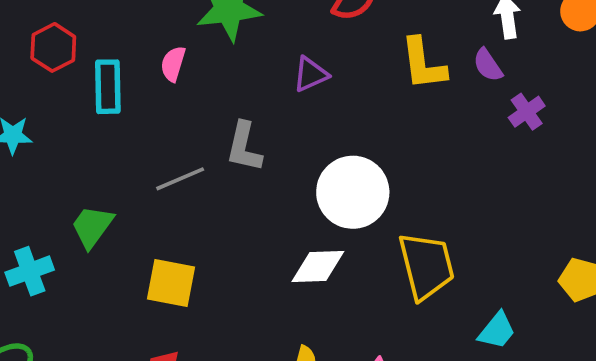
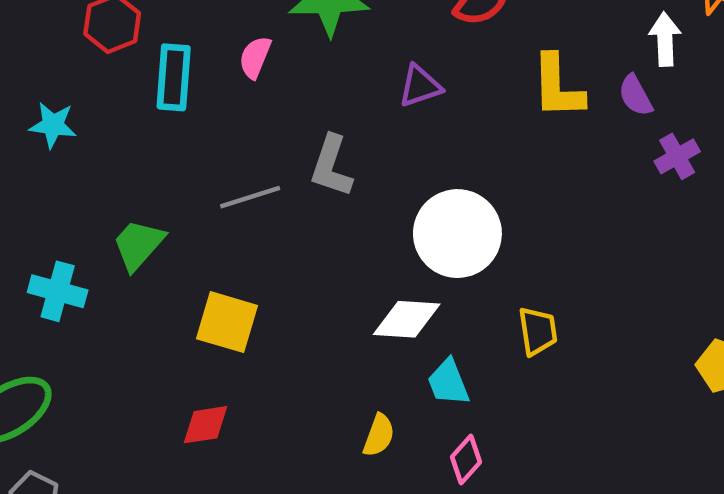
yellow trapezoid: (426, 266) -> (538, 331), size x0.6
cyan cross: (30, 271) -> (58, 291), turned 30
cyan trapezoid: (497, 331) -> (448, 382), moved, turned 114

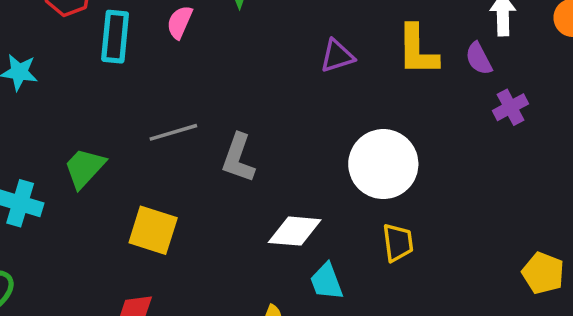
purple triangle: (420, 86) -> (337, 56), moved
gray L-shape: (331, 166) -> (238, 158), moved
white circle: (457, 234) -> (383, 164), moved

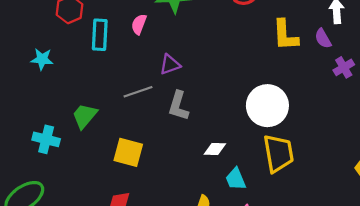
purple triangle: (337, 56) -> (170, 64), moved
white diamond: (295, 231) -> (215, 149), size x0.7
yellow trapezoid: (398, 243) -> (278, 153), size x1.6

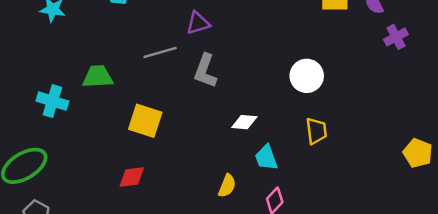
white circle: (267, 106) -> (307, 76), size x0.7
green trapezoid: (85, 116) -> (98, 77), turned 44
yellow trapezoid: (278, 153) -> (316, 131), size x0.6

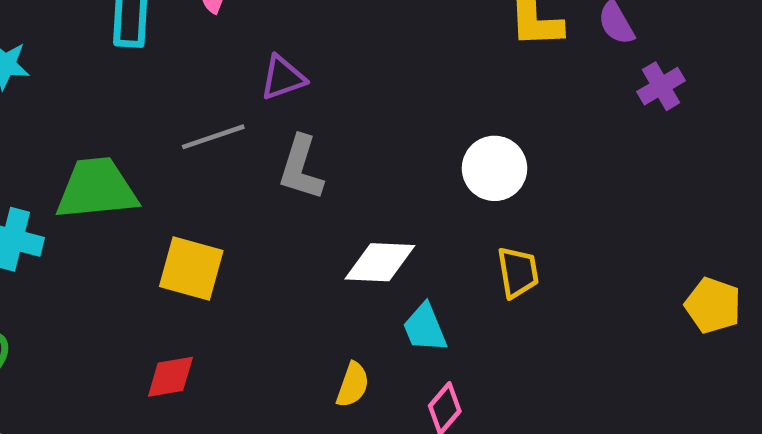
green trapezoid: (98, 77) -> (97, 189), size x1.4
white diamond: (244, 122) -> (380, 262), size x1.4

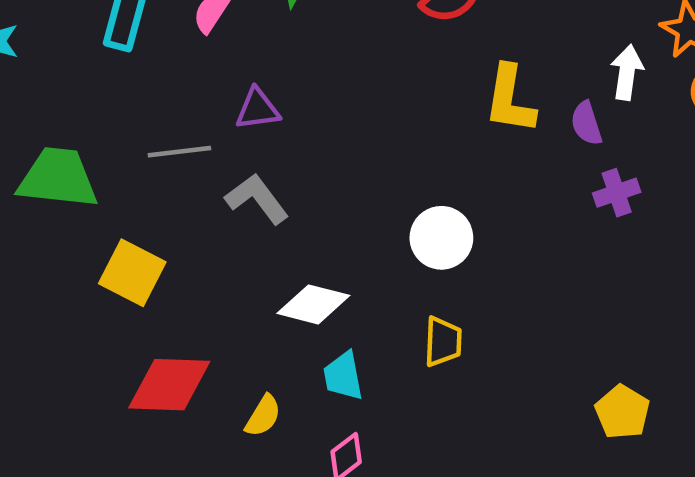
gray L-shape: (301, 168) -> (257, 199), turned 114
red diamond: (170, 377) -> (169, 385), moved, size x1.6

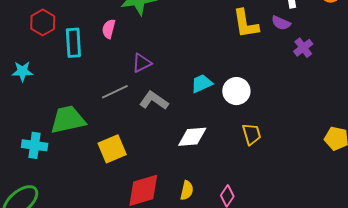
purple semicircle: (586, 123) -> (281, 23), turned -30
yellow square: (132, 273) -> (112, 149), turned -32
cyan trapezoid: (343, 376) -> (202, 84), moved, turned 95

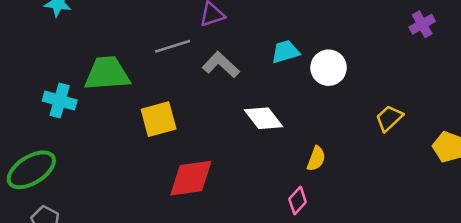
yellow trapezoid: (252, 134) -> (389, 118), moved, turned -125
white diamond: (192, 137) -> (263, 118), turned 48
yellow semicircle: (187, 190) -> (316, 159), moved

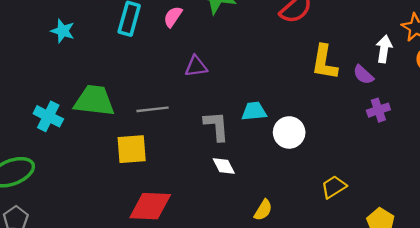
gray line: (173, 46) -> (152, 109), moved
gray L-shape: (221, 65) -> (216, 126), moved, turned 32
white diamond: (263, 118) -> (224, 166), size x0.7

